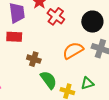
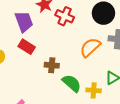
red rectangle: (14, 37) -> (27, 47), turned 42

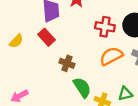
red cross: (65, 16) -> (105, 27), moved, turned -30

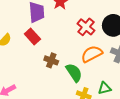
red cross: (105, 27) -> (86, 27), turned 30
green semicircle: (82, 87) -> (74, 73), moved

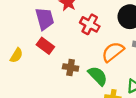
red cross: (86, 27) -> (90, 24), moved

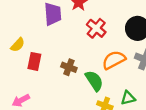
red rectangle: (45, 46) -> (34, 61), moved, turned 54

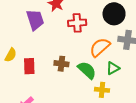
red cross: (96, 28) -> (77, 23), turned -30
green triangle: (128, 98) -> (113, 68), moved

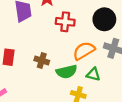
green triangle: (113, 68) -> (93, 74), turned 32
green semicircle: (87, 70) -> (67, 72), turned 114

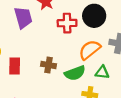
black circle: (104, 19) -> (94, 16), moved

